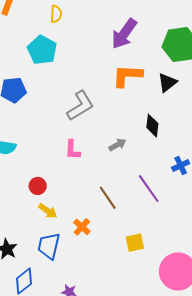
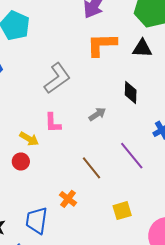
black triangle: (167, 83) -> (142, 48), turned 45
yellow arrow: (48, 211) -> (29, 139), moved

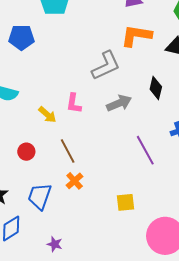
gray L-shape: (57, 78) -> (106, 66), moved
gray arrow: (97, 114) -> (119, 103), size x1.4
red circle: (21, 162) -> (26, 152), moved
brown line: (92, 168) -> (68, 151), moved

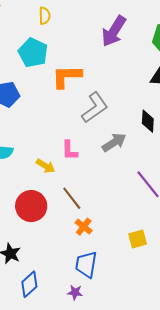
orange L-shape: (136, 36) -> (67, 76), moved
red circle: (26, 152) -> (31, 206), size x1.8
blue trapezoid: (40, 196) -> (86, 265), moved

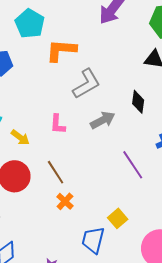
yellow arrow: (46, 166) -> (20, 137), moved
yellow square: (138, 239) -> (118, 218), turned -30
blue trapezoid: (86, 265) -> (93, 240), moved

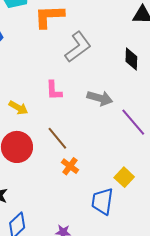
gray arrow: (103, 120) -> (100, 98), moved, turned 50

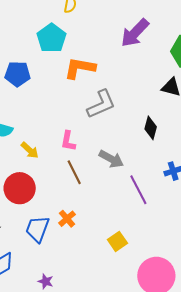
brown line: (57, 138) -> (74, 172), moved
blue trapezoid: (102, 201) -> (37, 229), moved

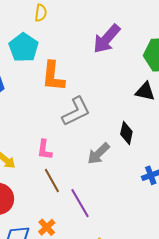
orange L-shape: (80, 68) -> (53, 76), turned -92
gray arrow: (111, 159) -> (98, 154), moved, turned 110
purple line: (138, 190) -> (80, 203), moved

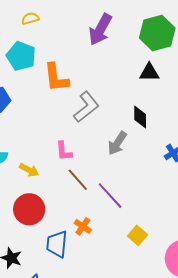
yellow semicircle: (41, 13) -> (30, 19), turned -102

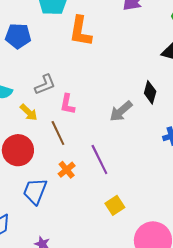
gray L-shape: (86, 107) -> (45, 85), moved, size x0.7
brown line: (78, 180) -> (58, 133), moved
orange cross: (83, 226) -> (67, 170), moved

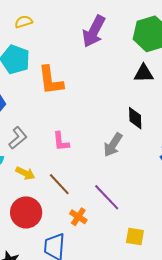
gray L-shape: (45, 85) -> (18, 138), moved
pink L-shape: (67, 104) -> (61, 141), moved
yellow square: (115, 205) -> (135, 236), turned -30

